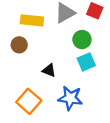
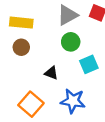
yellow rectangle: (32, 20) -> (21, 23), moved
green circle: (82, 40) -> (71, 42), moved

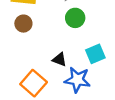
cyan square: (89, 64) -> (95, 54), moved
black triangle: (51, 73) -> (59, 59), moved

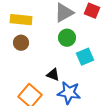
cyan square: (95, 54) -> (85, 57), moved

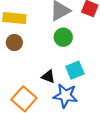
cyan square: (85, 57) -> (75, 70), moved

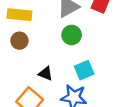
black triangle: (48, 77) -> (46, 73), moved

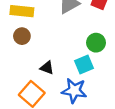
green circle: (72, 35) -> (96, 43), moved

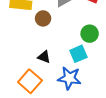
brown circle: (22, 36) -> (43, 18), moved

